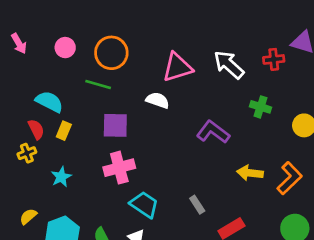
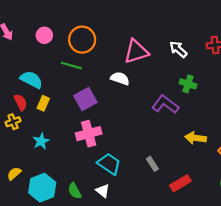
white arrow: (229, 65) -> (178, 49), size x0.7
green cross: (260, 107) -> (188, 84), moved
purple square: (115, 125) -> (85, 99), turned -30

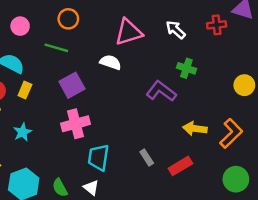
pink circle: (44, 35) -> (20, 26), moved
orange circle: (82, 40) -> (68, 19), size x0.7
cyan trapezoid: (109, 164) -> (98, 157), turned -115
red rectangle: (180, 183) -> (180, 166), moved

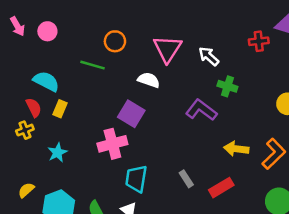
orange circle: (68, 19) -> (115, 41), moved
pink circle: (20, 26) -> (47, 31), moved
white arrow: (176, 30) -> (209, 56), moved
pink triangle: (129, 32) -> (167, 49), turned -40
purple square: (72, 85) -> (131, 114), moved, turned -30

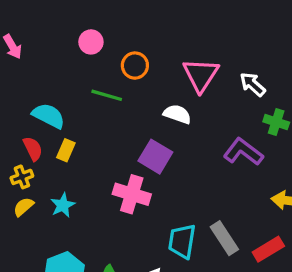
pink circle: (47, 31) -> (91, 42), moved
pink cross: (112, 144) -> (132, 194), turned 32
cyan trapezoid: (136, 179) -> (182, 241), moved
gray rectangle: (186, 179) -> (224, 238), size x1.5
yellow semicircle: (26, 190) -> (23, 207), moved

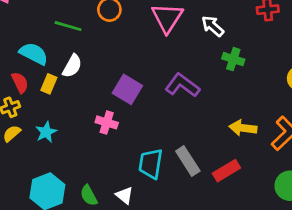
green line: (107, 95) -> (68, 26), moved
white semicircle: (177, 114) -> (72, 66), moved, turned 100
purple L-shape: (243, 152) -> (182, 85), moved
pink cross: (132, 194) -> (107, 122), size x0.7

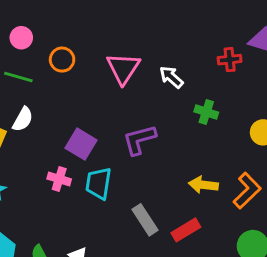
green cross: (233, 59) -> (206, 112), moved
purple L-shape: (182, 85) -> (139, 140), turned -52
cyan trapezoid: (151, 164) -> (98, 183), moved

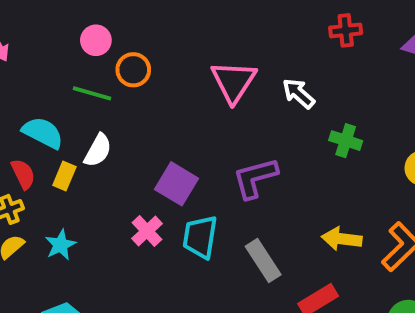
orange circle: (62, 60) -> (133, 70), moved
red cross: (230, 60) -> (346, 30), moved
pink cross: (59, 179) -> (147, 231), turned 30
gray rectangle: (145, 220) -> (263, 261), moved

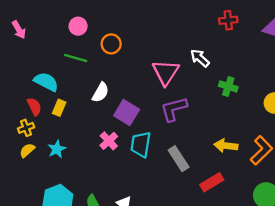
orange circle: (133, 70) -> (111, 44), moved
pink triangle: (234, 82) -> (166, 72), moved
white semicircle: (98, 150) -> (101, 92), moved

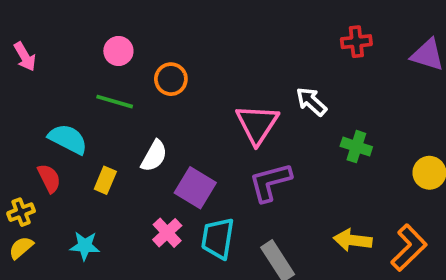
yellow rectangle: (59, 108) -> (105, 180), moved
yellow cross: (26, 128) -> (21, 212), moved
cyan star: (57, 149) -> (85, 246), turned 30
yellow semicircle: (27, 150) -> (21, 248), moved

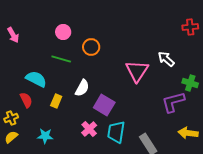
purple L-shape: (270, 182) -> (173, 102), moved

